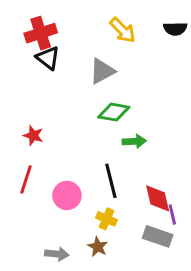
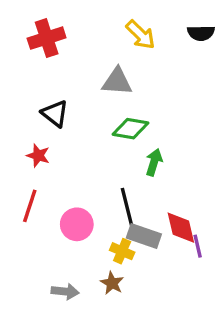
black triangle: (48, 58) -> (55, 114), moved
gray triangle: (102, 71) -> (117, 82), turned 32
green arrow: (134, 141) -> (154, 162), turned -70
gray rectangle: (158, 236) -> (144, 236), moved

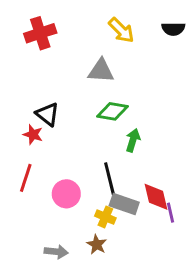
black triangle: (55, 114) -> (47, 114), moved

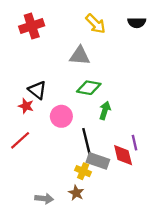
red line: (26, 178) -> (20, 140), turned 30
pink circle: (66, 194) -> (61, 116), moved
purple line: (170, 213) -> (134, 143), moved

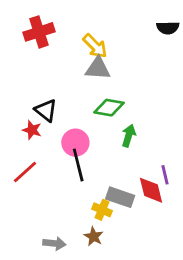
yellow arrow: (96, 24) -> (95, 46), moved
black line: (86, 141) -> (78, 165), moved

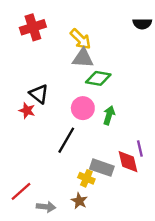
green diamond: (109, 108) -> (98, 78), moved
pink circle: (75, 143) -> (83, 108), moved
black line: (78, 165) -> (66, 140), turned 44
red line: (25, 172) -> (21, 191), moved

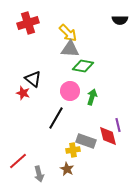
yellow cross: (86, 178) -> (73, 150), turned -32
gray arrow: (46, 207) -> (39, 174), turned 70

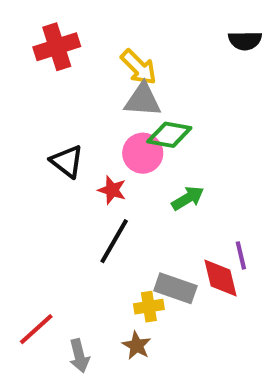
pink circle: (70, 91) -> (143, 153), moved
red star: (23, 93) -> (112, 190), moved
green arrow: (92, 97) -> (188, 198), turned 42

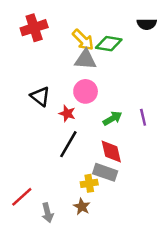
green diamond: (169, 135) -> (109, 44), moved
purple line: (241, 255) -> (143, 117), moved
red diamond: (220, 278) -> (111, 151), moved

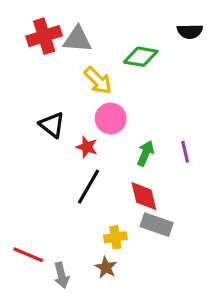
yellow arrow: (83, 40) -> (98, 80), moved
gray triangle: (86, 60) -> (77, 39), moved
green arrow: (112, 118) -> (145, 153), turned -36
gray rectangle: (105, 172) -> (157, 225), moved
red line: (22, 197) -> (28, 255), turned 65

